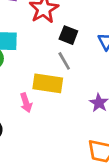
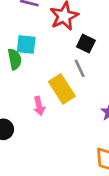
yellow rectangle: (48, 83) -> (62, 89), turned 44

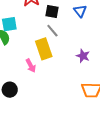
yellow rectangle: (62, 89) -> (44, 49), turned 30

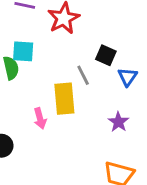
black square: (52, 11) -> (106, 55), moved
blue triangle: (80, 11) -> (127, 77), moved

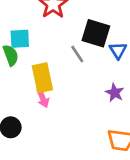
black square: (106, 55) -> (96, 33), size x1.5
yellow rectangle: (64, 99) -> (42, 78), moved

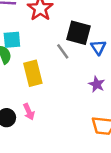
pink arrow: (43, 98) -> (29, 112), moved

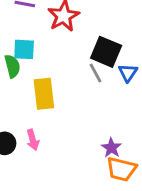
gray line: (63, 51) -> (96, 73), moved
purple star: (97, 84) -> (111, 148), moved

